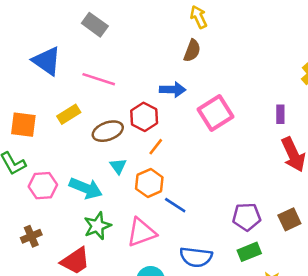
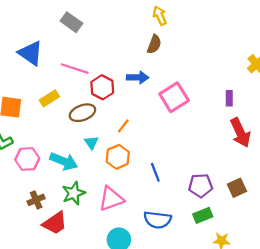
red hexagon: (144, 117) -> (102, 87), moved
blue line: (175, 205) -> (155, 172), moved, turned 36
brown cross: (31, 236) -> (36, 200), moved

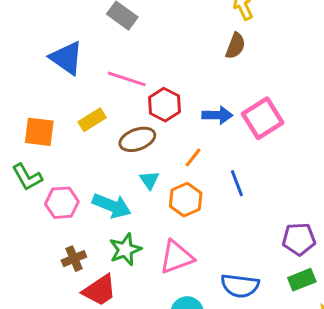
blue arrow: (138, 77) -> (217, 115), moved
blue line: (155, 172) -> (237, 183), moved

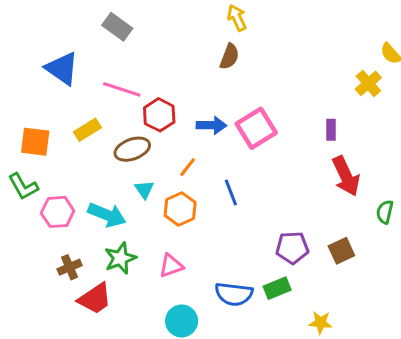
pink triangle: (177, 257) -> (171, 266), size x0.7
green rectangle: (302, 280) -> (277, 288), moved

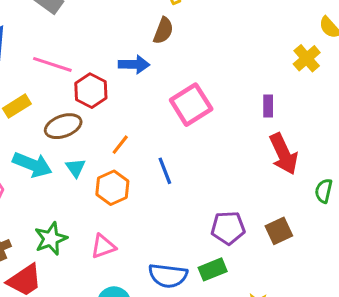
blue arrow: (211, 125) -> (134, 64), moved
cyan arrow: (107, 215) -> (32, 165), moved

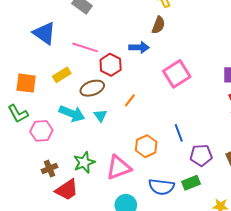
blue line: (165, 171) -> (179, 133), moved
orange hexagon: (112, 188) -> (146, 146), moved
pink triangle: (103, 246) -> (119, 168), size x1.5

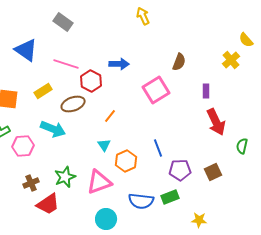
brown semicircle: (158, 25) -> (179, 62), moved
cyan triangle: (100, 116) -> (104, 145), moved

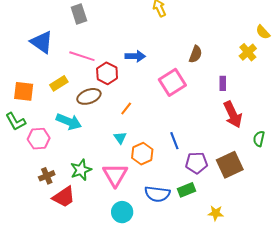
gray rectangle: (63, 22) -> (79, 14), turned 36
brown square: (213, 172) -> (230, 165), size x1.5
pink triangle: (99, 182) -> (115, 175), turned -40

